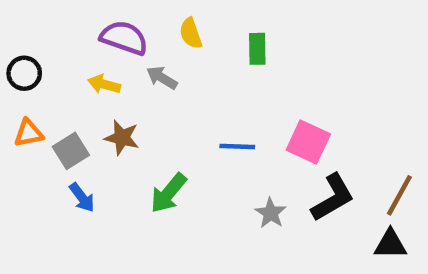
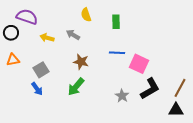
purple semicircle: (124, 38) -> (27, 17), moved
brown star: (122, 138) -> (81, 62), moved
blue line: (237, 146) -> (117, 53), moved
gray square: (71, 151) -> (41, 70), moved

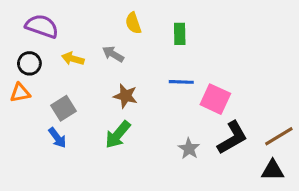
black circle: (11, 33) -> (29, 63), moved
brown line: (180, 88) -> (279, 136), turned 30

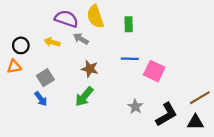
yellow semicircle: (133, 23) -> (95, 17), size x1.5
purple semicircle: (42, 26) -> (66, 19), moved
black L-shape: (232, 138) -> (166, 114), moved

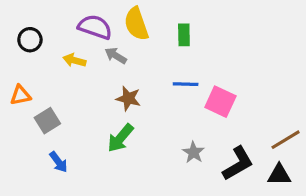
black circle: (21, 45) -> (30, 40), moved
gray square: (45, 78) -> (47, 121), moved
blue arrow: (41, 99) -> (59, 162), moved

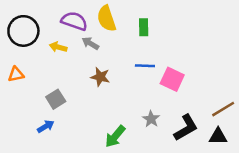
black circle: (30, 40) -> (23, 31), size x1.6
gray square: (47, 121) -> (56, 99), moved
green arrow: (120, 138) -> (115, 136), moved
blue arrow: (59, 162) -> (46, 126), turned -84

